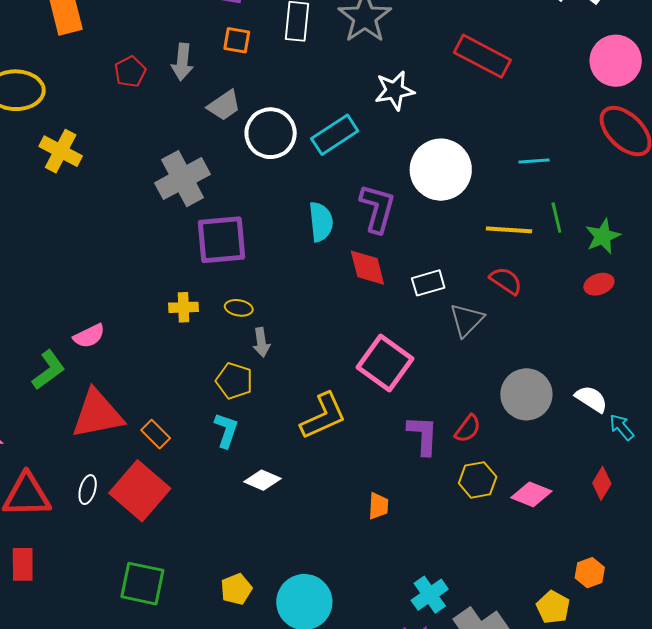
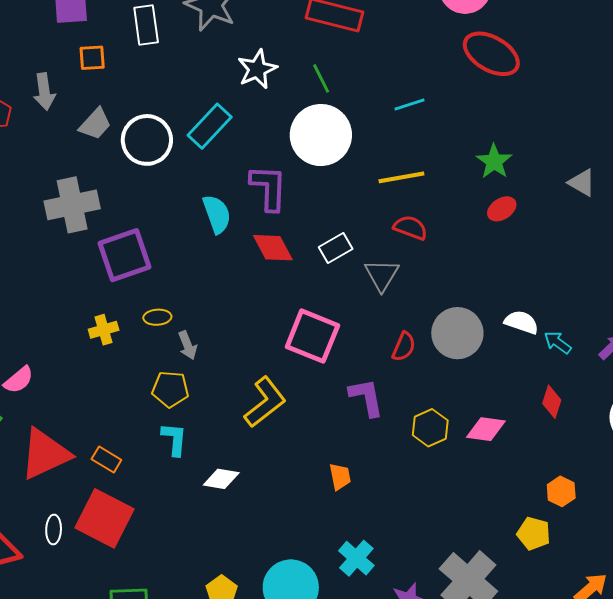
gray cross: (183, 179) -> (72, 205), turned 30
green line: (556, 218) -> (321, 78), moved
red semicircle: (468, 429) -> (404, 347), moved
cyan cross: (430, 595) -> (356, 558), moved

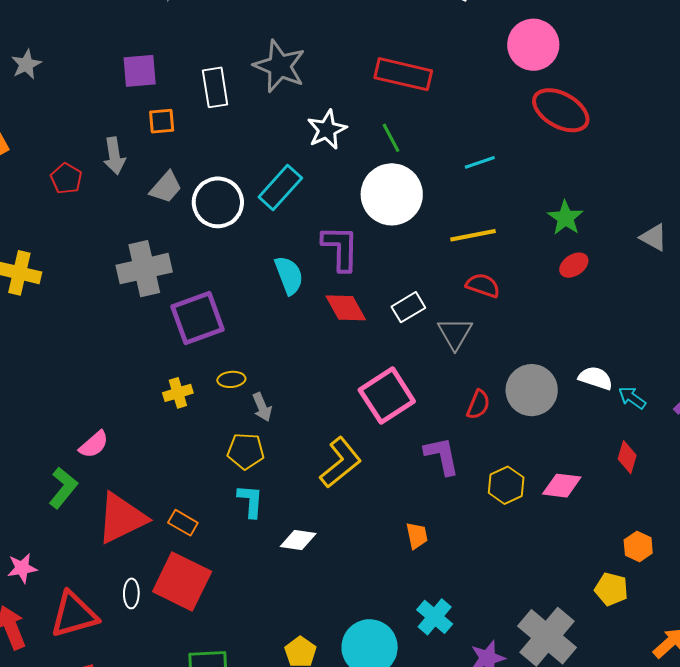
pink square: (312, 336) -> (387, 396), turned 36

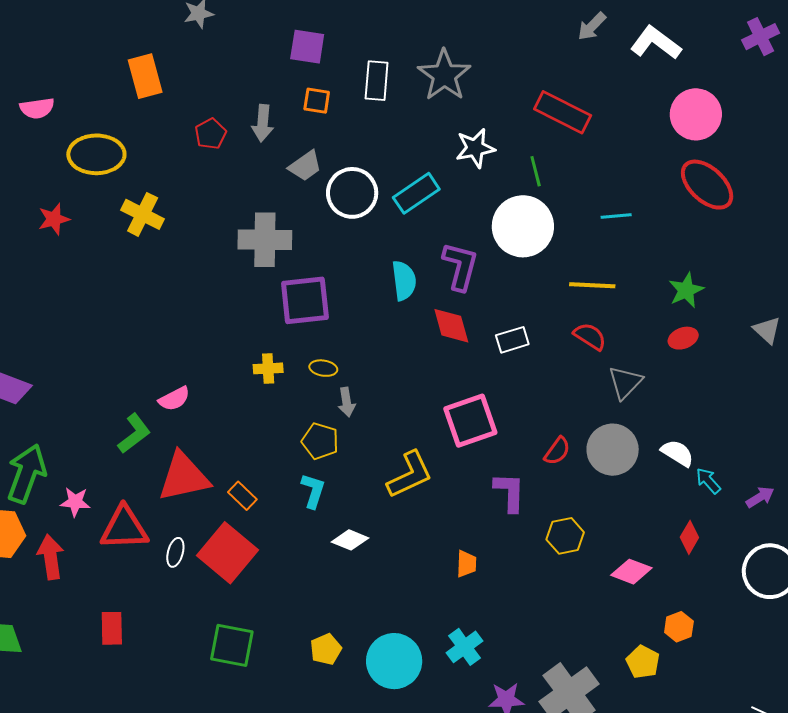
gray triangle: (455, 333) -> (625, 382), moved
pink diamond: (562, 486) -> (631, 572), moved
red triangle: (74, 615) -> (124, 528), moved

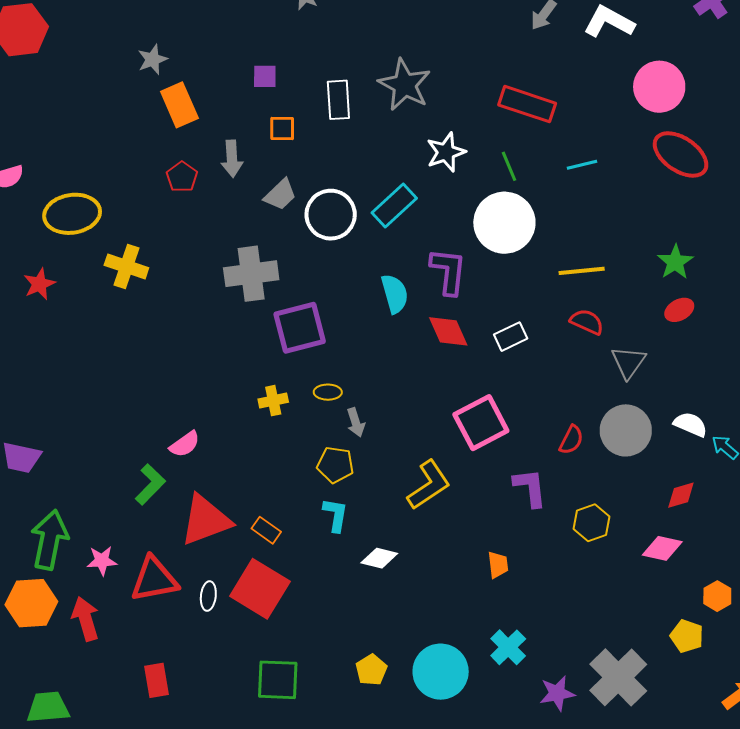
purple square: (307, 47) -> (265, 76), size x0.7
orange rectangle: (145, 76) -> (179, 105), moved
cyan line: (616, 216) -> (582, 165), moved
red diamond: (689, 537) -> (681, 495), moved, turned 52

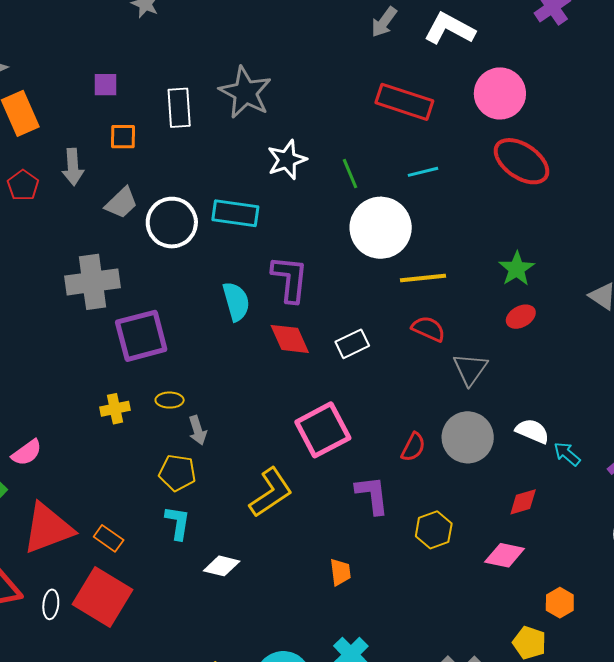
red rectangle: (527, 104) -> (404, 102), moved
cyan rectangle: (394, 206) -> (235, 213), turned 51
white circle: (504, 223) -> (381, 228), moved

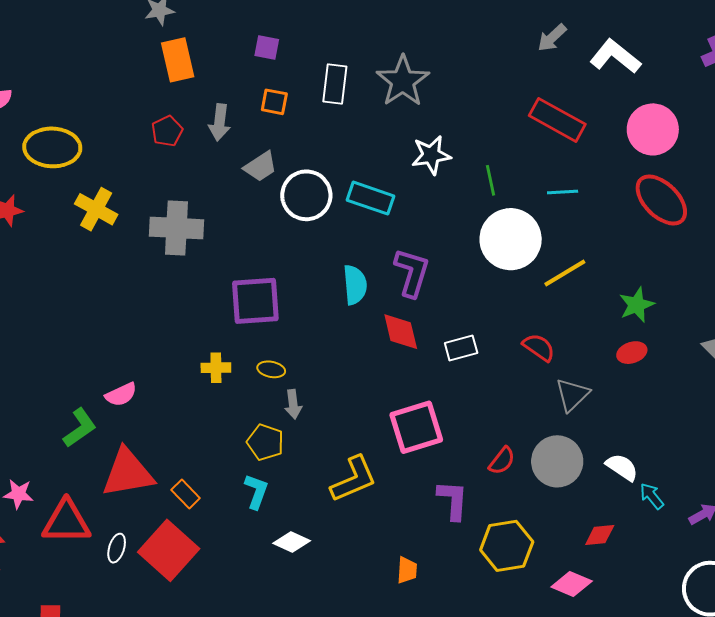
yellow line: (423, 278) -> (565, 273), moved, turned -36
gray cross: (93, 282) -> (176, 228), moved
yellow hexagon: (434, 530) -> (507, 546), size x1.4

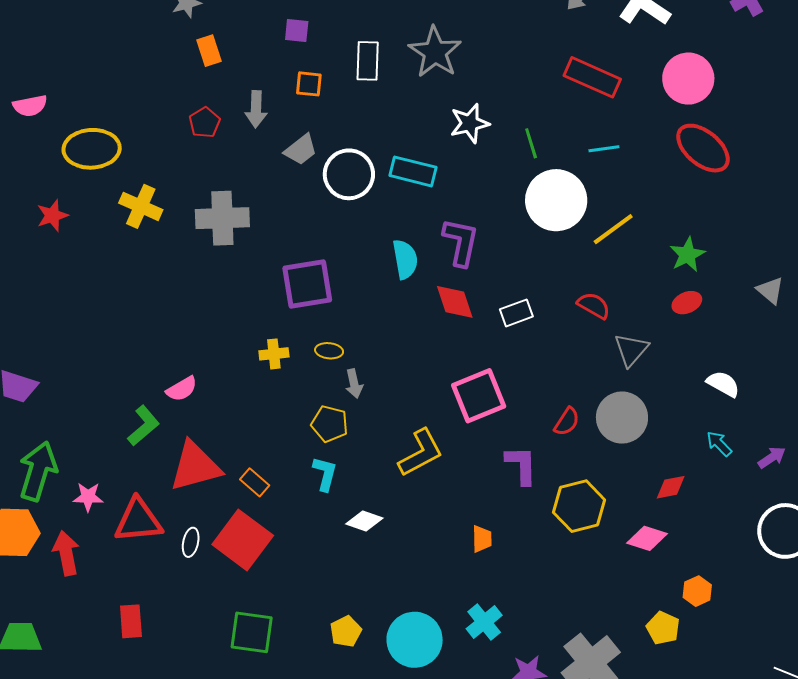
orange rectangle: (178, 60) -> (209, 51), size x0.7
white semicircle: (622, 467) -> (723, 384), moved

